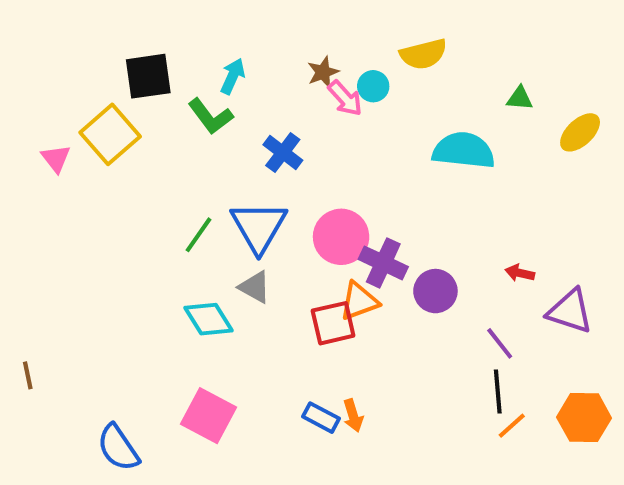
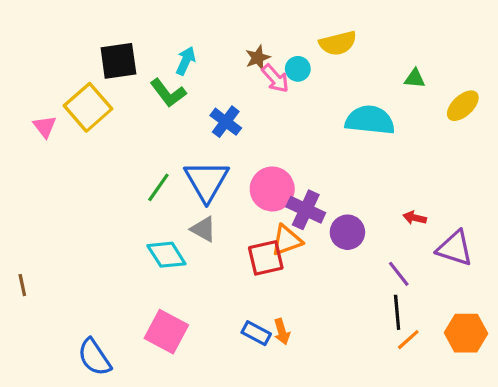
brown line: (28, 375) -> (22, 285), moved

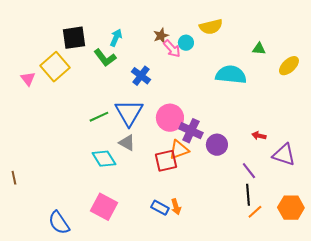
green line: (158, 187) -> (99, 117), turned 30

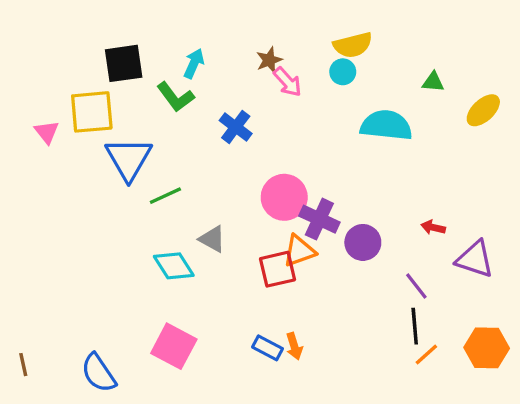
cyan circle: (186, 43) -> (343, 72), moved
yellow square: (55, 67) -> (92, 112), turned 36
blue triangle: (129, 113) -> (129, 159), moved
brown line: (14, 178) -> (23, 365), moved

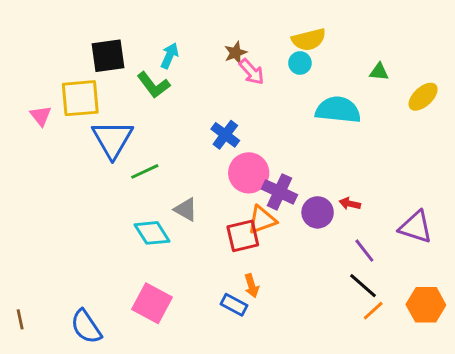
blue cross: (236, 127) -> (225, 135), moved
red arrow: (433, 227) -> (350, 204), moved
black line: (415, 326) -> (363, 286), turned -44
orange arrow: (294, 346) -> (252, 286), moved

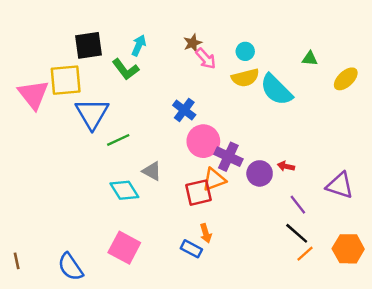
yellow semicircle: (309, 40) -> (245, 78), moved
cyan semicircle: (338, 110) -> (276, 90), turned -141
pink triangle: (41, 116) -> (33, 94), size x1.8

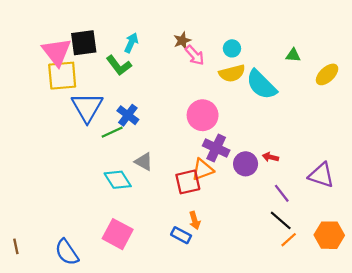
pink triangle: (33, 94) -> (57, 52), moved
blue cross: (184, 110) -> (128, 115), moved
pink circle: (203, 141) -> (203, 115), moved

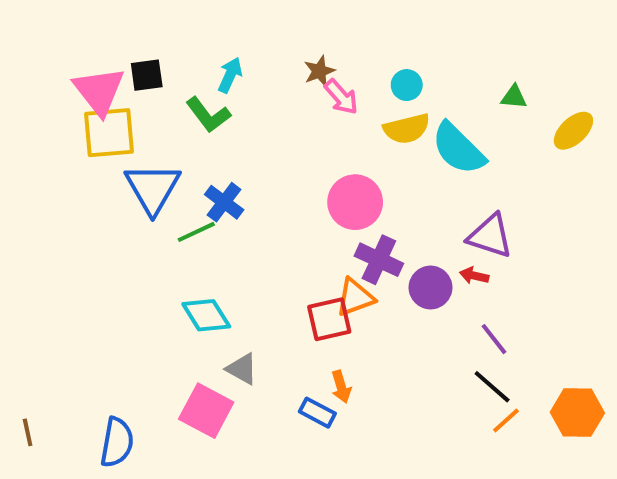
black square: (84, 43) -> (147, 75), size x0.7
gray triangle: (144, 162) -> (242, 369), moved
purple triangle: (321, 175) -> (490, 236), moved
blue semicircle: (67, 252) -> (117, 442), turned -136

